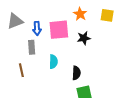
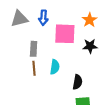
blue arrow: (37, 28) -> (43, 18), moved
brown line: (21, 70) -> (34, 68), moved

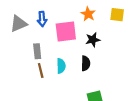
black semicircle: (77, 82) -> (86, 63), moved

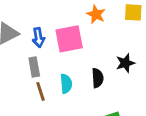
blue arrow: (42, 19) -> (38, 38), moved
black star: (93, 40) -> (125, 63), moved

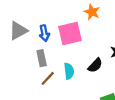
black semicircle: (98, 78) -> (95, 65), turned 49
brown line: (40, 91) -> (48, 78), turned 63

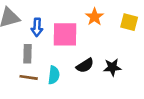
black semicircle: (95, 65) -> (85, 66), moved
brown line: (48, 78) -> (29, 77), turned 42

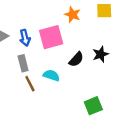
cyan semicircle: (54, 75) -> (51, 75), turned -63
brown line: (29, 77) -> (30, 84), turned 70

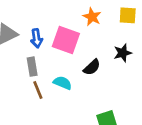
pink square: (51, 37) -> (66, 40), turned 30
black star: (101, 54) -> (123, 53), moved

